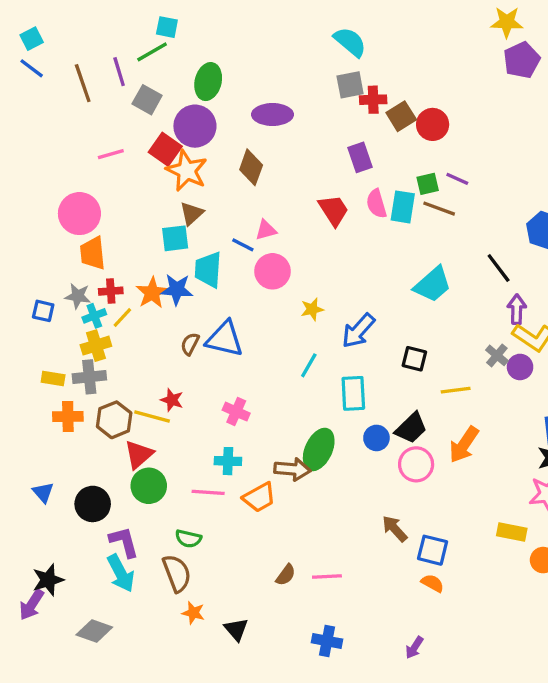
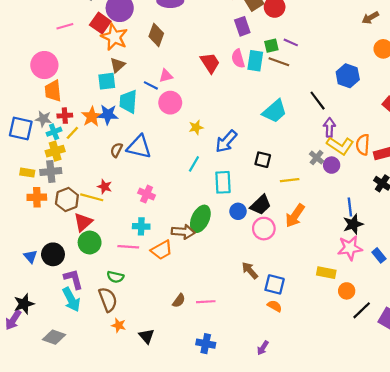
purple rectangle: (360, 157) -> (242, 26), moved
blue square: (43, 311) -> (21, 128), size x1.6
blue triangle: (43, 492) -> (30, 256), moved

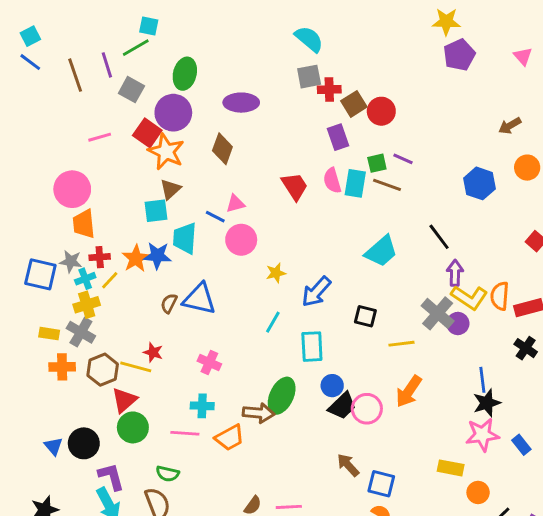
blue hexagon: (348, 76) -> (479, 183), moved
gray cross: (317, 158) -> (438, 313), size x1.6
gray cross: (51, 172) -> (81, 332), turned 36
black trapezoid: (261, 205) -> (342, 406), moved

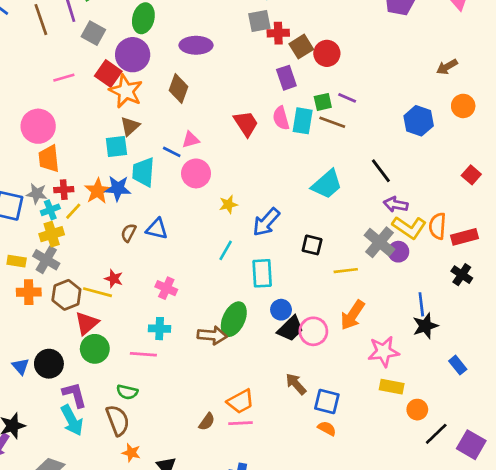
purple arrow: (455, 273) -> (396, 204), turned -80
blue triangle: (199, 299) -> (157, 229), size x0.7
pink star: (482, 435) -> (384, 352), moved
orange trapezoid: (230, 438) -> (241, 401), moved

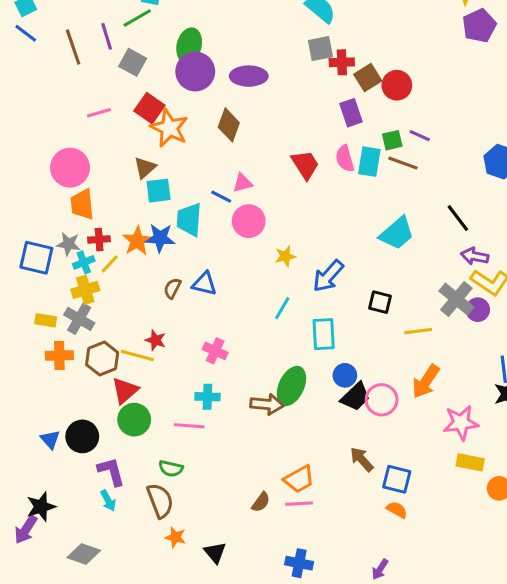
purple circle: (133, 55) -> (195, 71), moved
brown triangle: (130, 126) -> (145, 168), moved
cyan arrow: (72, 420) -> (108, 501), size x0.6

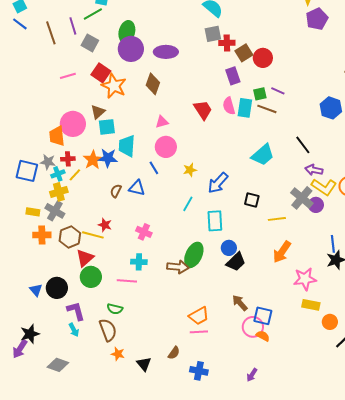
pink circle: (70, 168) -> (73, 124), moved
blue line: (221, 197) -> (154, 168), moved, turned 32
pink circle: (382, 400) -> (253, 327), moved
brown semicircle: (261, 502) -> (174, 353), moved

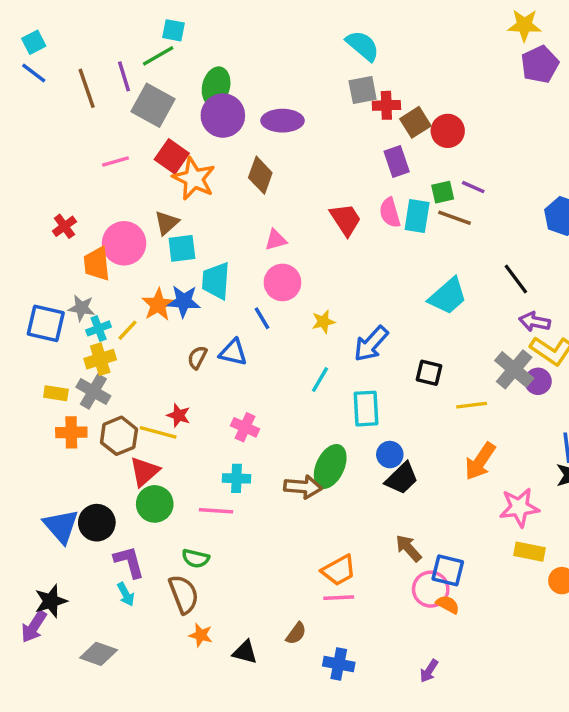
gray square: (90, 43) -> (153, 105), size x1.4
red cross: (68, 159) -> (64, 226), moved, turned -32
blue triangle: (36, 290) -> (61, 526), size x1.6
black triangle: (144, 364) -> (245, 652), turned -35

